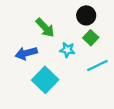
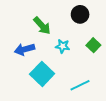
green square: (91, 38) -> (93, 45), moved
cyan line: (97, 65) -> (80, 85), moved

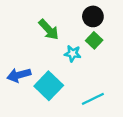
green square: (93, 45) -> (94, 40), moved
blue arrow: (25, 49) -> (19, 75), moved

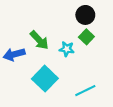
green arrow: (49, 30) -> (39, 40), moved
blue arrow: (19, 75) -> (14, 54), moved

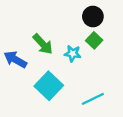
blue arrow: (14, 54) -> (15, 59), turned 45

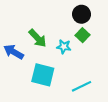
cyan square: (49, 86) -> (43, 75), turned -30

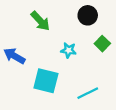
green square: (83, 35) -> (102, 44), moved
green arrow: (38, 38) -> (40, 21), moved

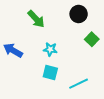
cyan star: (68, 50) -> (50, 49), moved
cyan square: (46, 81) -> (50, 73), moved, size x0.7

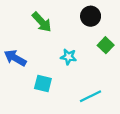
cyan star: (50, 49) -> (68, 57), moved
cyan square: (50, 73) -> (43, 83), moved

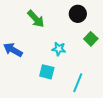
cyan square: (43, 83) -> (47, 72), moved
cyan line: (91, 96) -> (78, 83), turned -42

